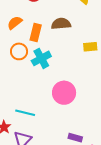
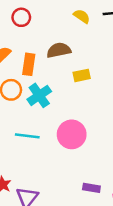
yellow rectangle: (90, 47) -> (82, 75), moved
cyan line: (25, 113) -> (27, 136), moved

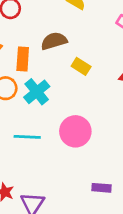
yellow rectangle: (82, 75) -> (81, 66), turned 49

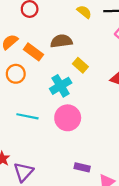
orange rectangle: (23, 59) -> (33, 52), turned -66
cyan cross: (37, 92) -> (61, 86), moved

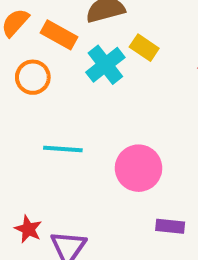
cyan cross: (61, 86) -> (105, 65), moved
pink circle: (68, 118) -> (139, 168), moved

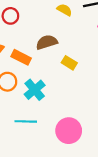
cyan cross: (105, 65) -> (35, 90), moved

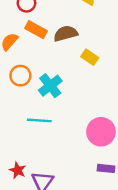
orange rectangle: (21, 57) -> (36, 30), moved
pink circle: (69, 131) -> (101, 132), moved

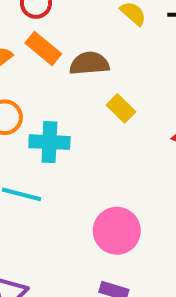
cyan cross: (50, 86) -> (49, 142), turned 30

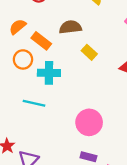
orange rectangle: (43, 48) -> (41, 41), moved

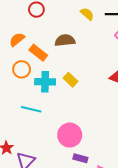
yellow rectangle: (89, 52) -> (70, 80), moved
pink circle: (89, 122) -> (70, 135), moved

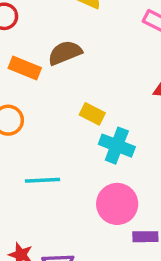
orange rectangle: (38, 53) -> (25, 68), moved
cyan cross: (45, 82) -> (117, 146), moved, turned 36

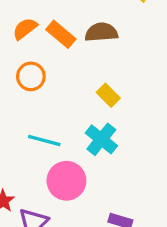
cyan cross: (117, 146) -> (101, 139), moved
pink circle: (117, 204) -> (66, 181), moved

